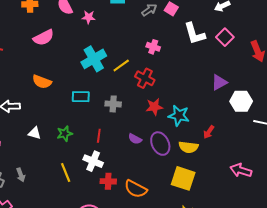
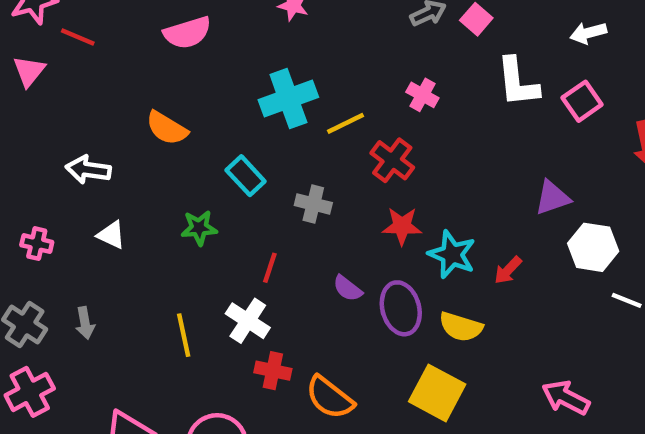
cyan rectangle: (81, 97) -> (246, 176), turned 36
red arrow: (209, 132) -> (508, 270), moved
white triangle: (35, 133) -> (111, 235), moved
green star: (65, 134) -> (199, 228), moved

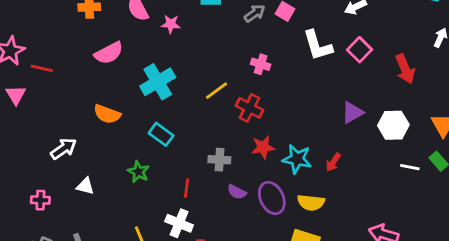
cyan cross: (288, 99) -> (158, 82), moved
white arrow: (88, 170) -> (64, 149), turned 148
gray cross: (313, 204) -> (219, 160), moved
green star: (199, 228) -> (138, 172), turned -30
white hexagon: (593, 247) -> (393, 125), moved

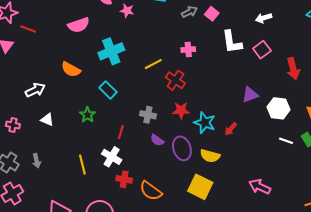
pink cross: (261, 64) -> (188, 50), turned -32

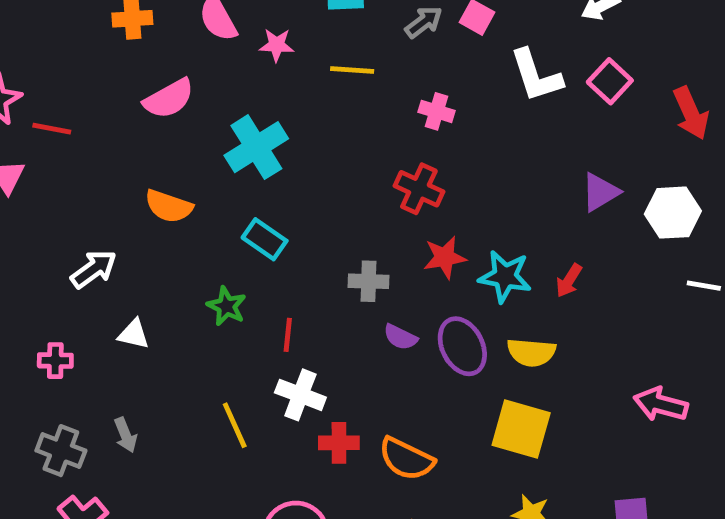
pink cross: (188, 50) -> (436, 111), turned 32
yellow line: (153, 64) -> (352, 70), moved, turned 42
red line: (121, 132) -> (288, 335), moved

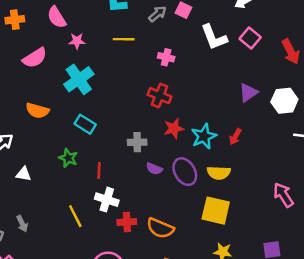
pink star: (277, 45) -> (77, 41), moved
cyan star: (505, 276) -> (204, 136), turned -30
pink arrow: (661, 404) -> (283, 195), turned 45

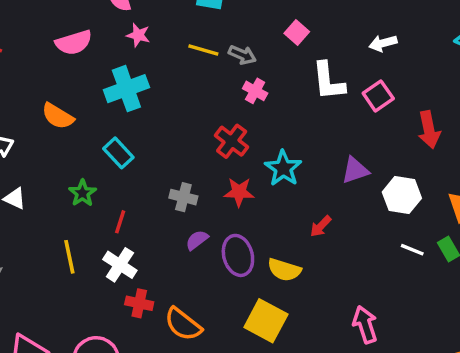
gray arrow: (158, 14) -> (242, 55), moved, turned 48
cyan star: (204, 136) -> (283, 168), moved, turned -30
purple semicircle: (154, 169) -> (197, 240), turned 105
yellow line: (75, 216) -> (69, 257), moved

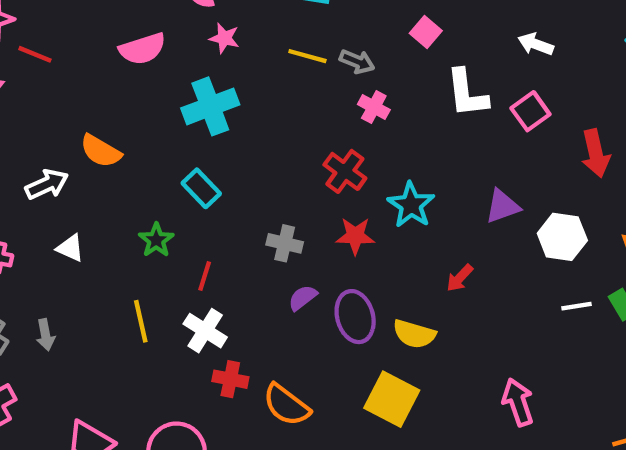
white arrow: (383, 43) -> (536, 44), turned 36
orange semicircle: (58, 116) -> (101, 151), moved
white line: (412, 250) -> (577, 306), turned -30

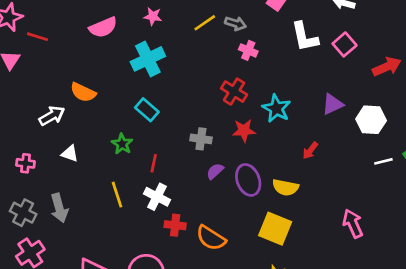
yellow line: (307, 56) -> (205, 23), turned -45
red arrow: (596, 153) -> (387, 67), turned -96
gray arrow: (45, 335) -> (59, 208), size x1.5

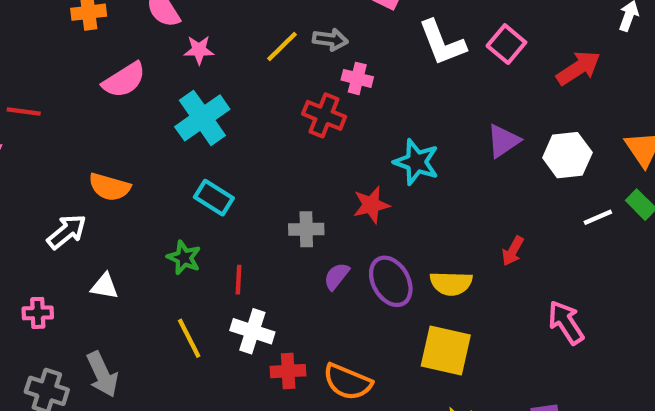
red cross: (234, 92) -> (324, 115), moved
red arrow: (310, 151) -> (513, 251), moved

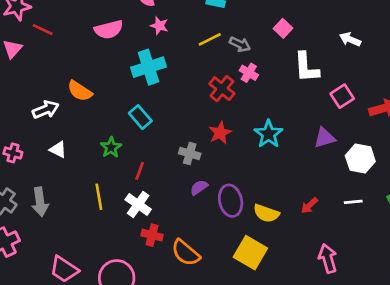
pink square: (506, 44) -> (342, 96), moved
red star: (371, 205) -> (220, 133), moved, turned -30
white line: (598, 217) -> (353, 202), moved

